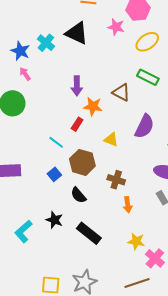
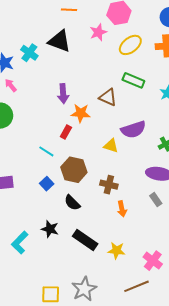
pink star: (116, 27) -> (98, 32), turned -30
purple semicircle: (145, 126) -> (133, 130), turned 50
yellow triangle: (111, 139) -> (111, 146), moved
yellow star: (136, 241) -> (116, 251), moved

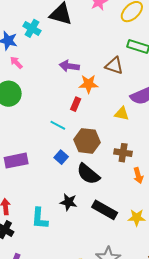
purple arrow: (63, 94) -> (69, 66), turned 108
black semicircle: (72, 203) -> (88, 174), size x1.4
cyan L-shape: (20, 243) -> (40, 218), turned -35

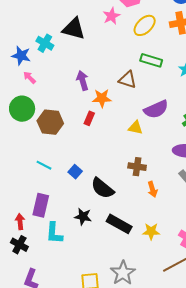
purple arrow: (69, 66) -> (83, 81), turned 66
cyan line: (58, 125) -> (44, 165), moved
brown hexagon: (87, 141) -> (50, 122), moved
purple rectangle: (16, 161) -> (41, 205), moved, turned -65

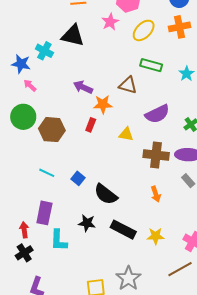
purple arrow: (83, 81) -> (83, 87), turned -48
yellow triangle: (135, 128) -> (126, 134), moved
brown cross: (137, 167) -> (156, 155), moved, size x1.4
black cross: (19, 245) -> (24, 253), turned 30

